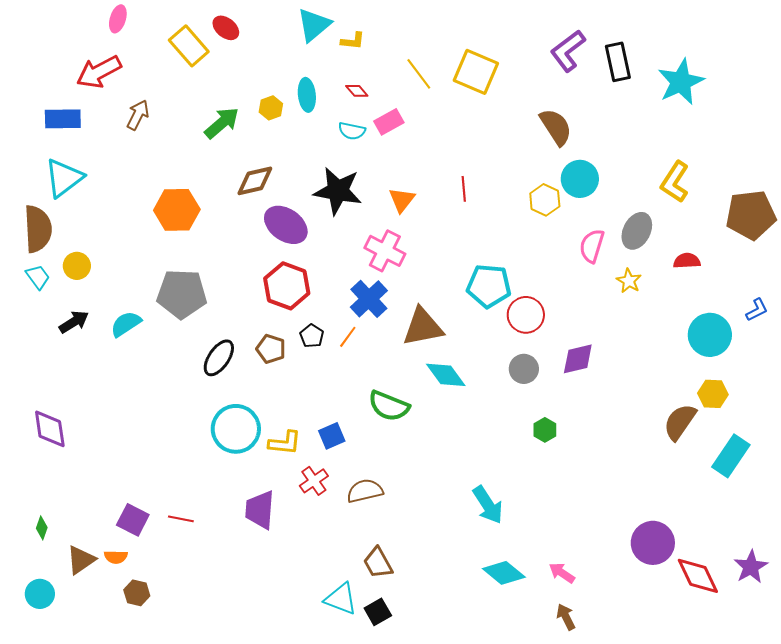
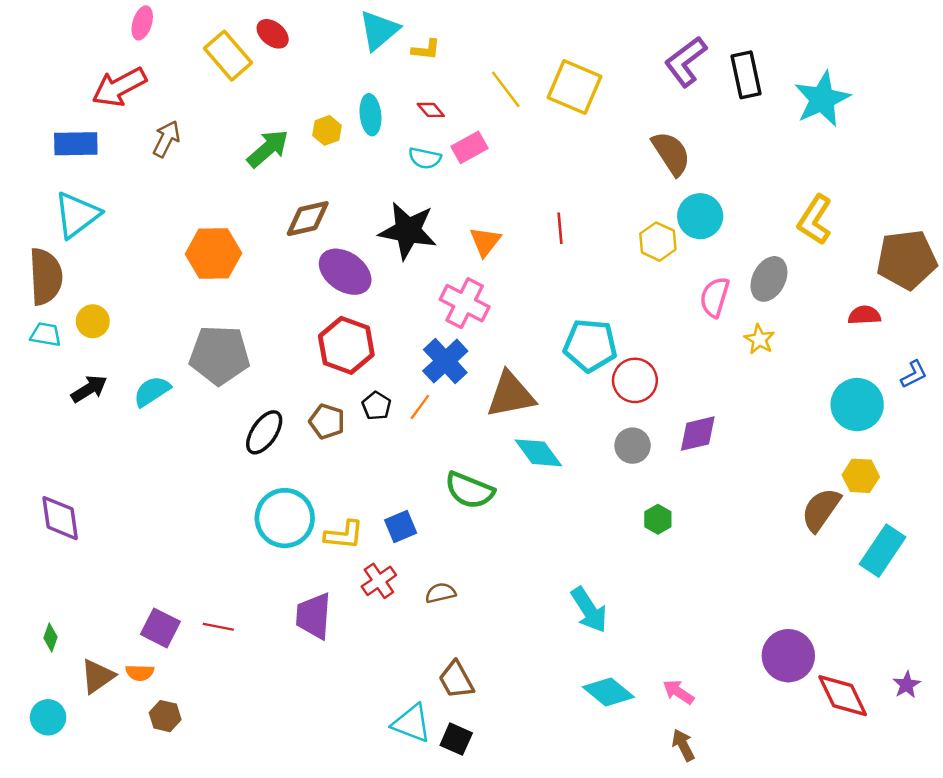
red semicircle: (687, 261) -> (864, 315), moved
cyan trapezoid: (38, 277) -> (46, 335), turned -44
brown semicircle: (365, 491) -> (441, 593), size x0.7
purple star: (751, 567) -> (907, 685), size x0.7
black square: (378, 612) -> (456, 739), turned -36

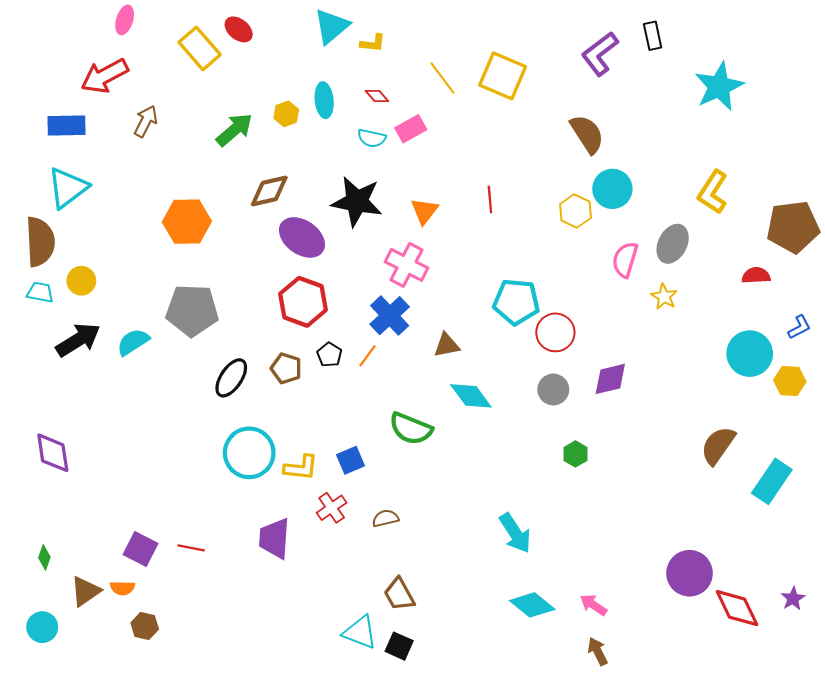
black rectangle: (746, 75) -> (653, 36), moved, size x0.7
black arrow: (89, 389) -> (78, 340), size x1.4
brown triangle: (511, 395) -> (447, 345), size x0.6
yellow hexagon: (861, 476) -> (790, 381), moved

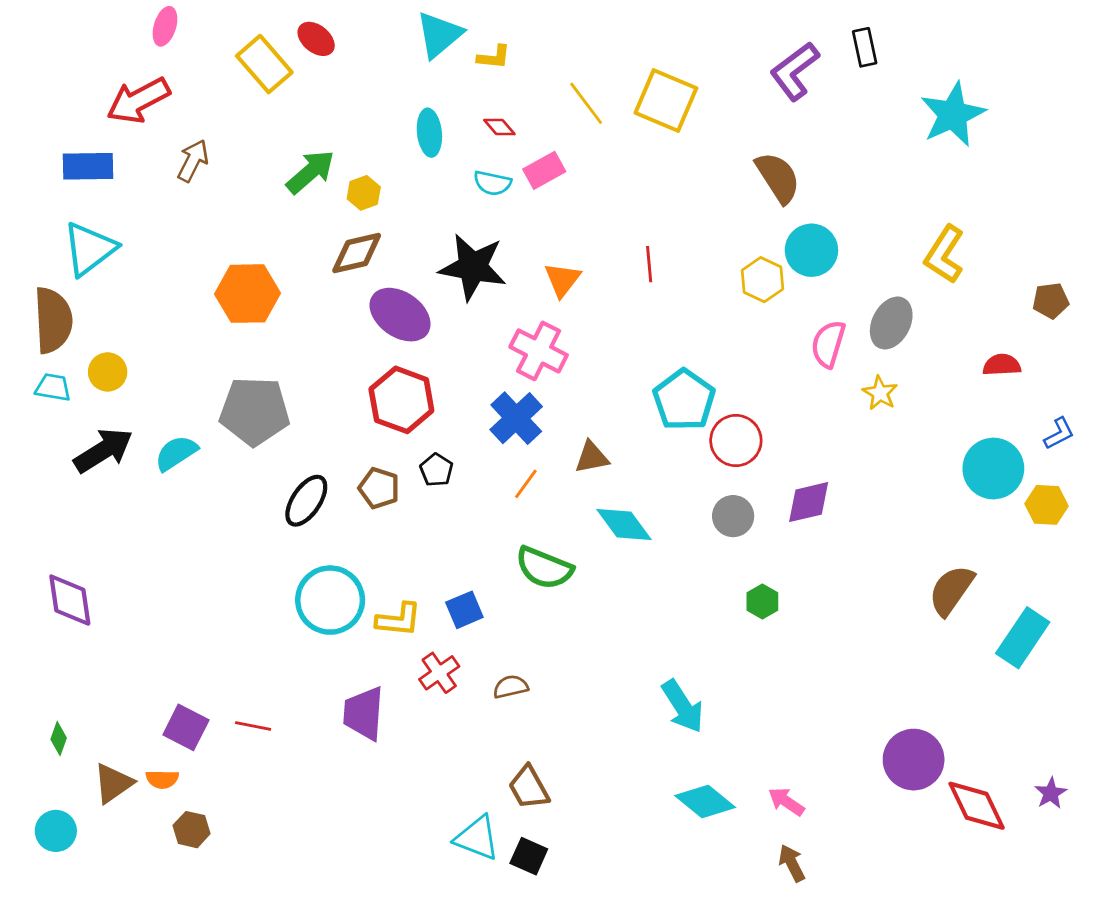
yellow hexagon: (286, 114) -> (364, 193), moved
brown pentagon: (793, 227) -> (1051, 301), size x0.5
cyan pentagon: (516, 302) -> (684, 400), turned 30
orange line: (367, 356) -> (526, 484), moved

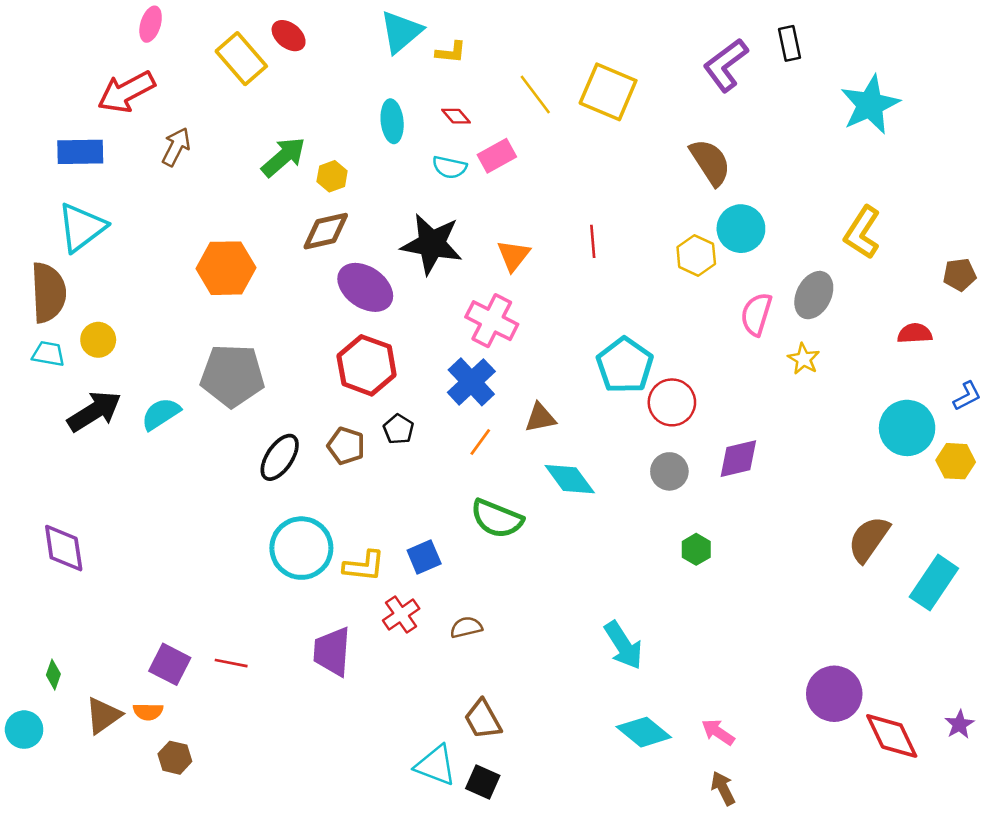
cyan circle: (56, 831) -> (24, 730), moved

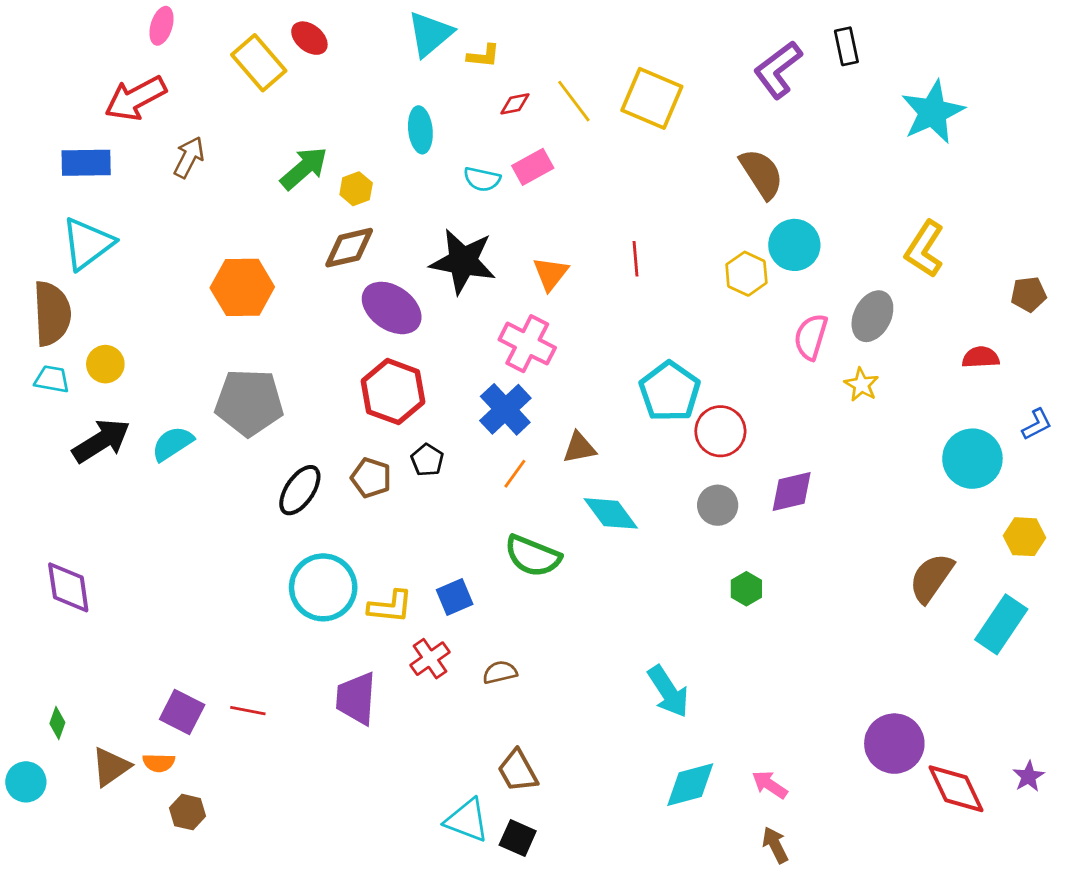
red diamond: (456, 116) -> (515, 104), moved, turned -60
yellow hexagon: (956, 461) -> (1024, 537), moved
cyan diamond: (644, 732) -> (690, 785), turned -54

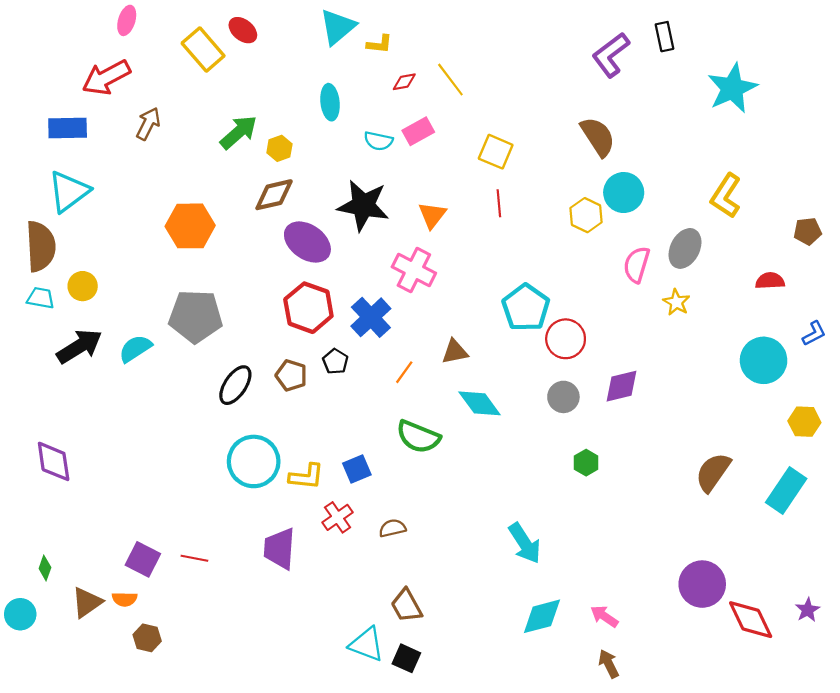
yellow square: (652, 98) -> (496, 152), moved, size x0.7
blue cross: (505, 409) -> (371, 317), moved
brown semicircle: (931, 578) -> (713, 472), moved

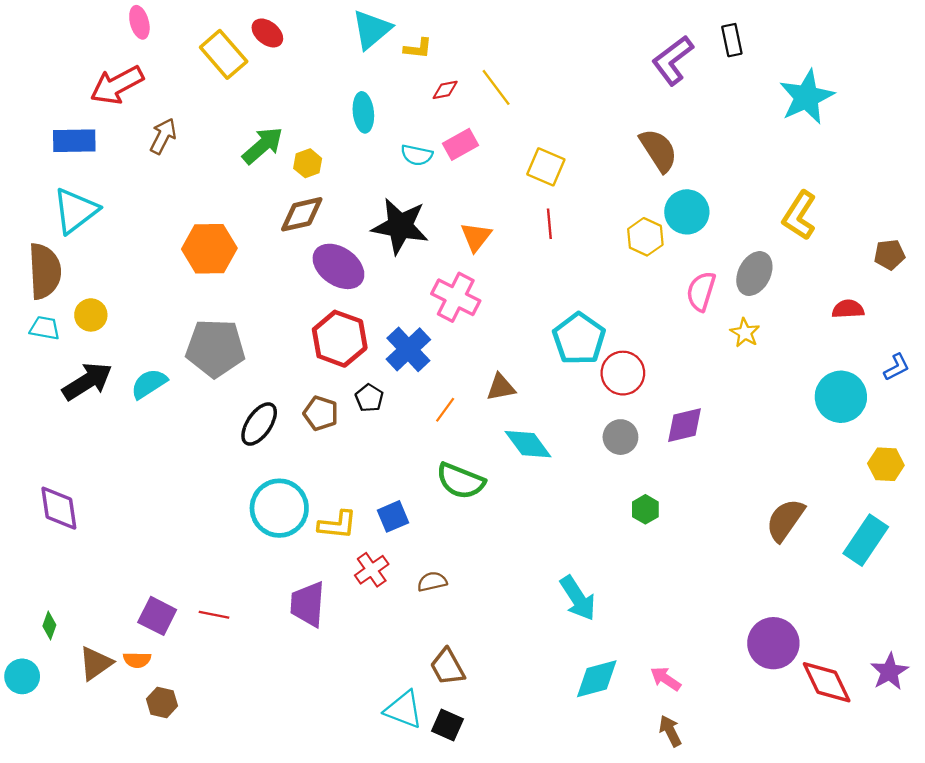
pink ellipse: (127, 20) -> (139, 22), turned -32
purple star: (808, 610) -> (889, 672), size x1.4

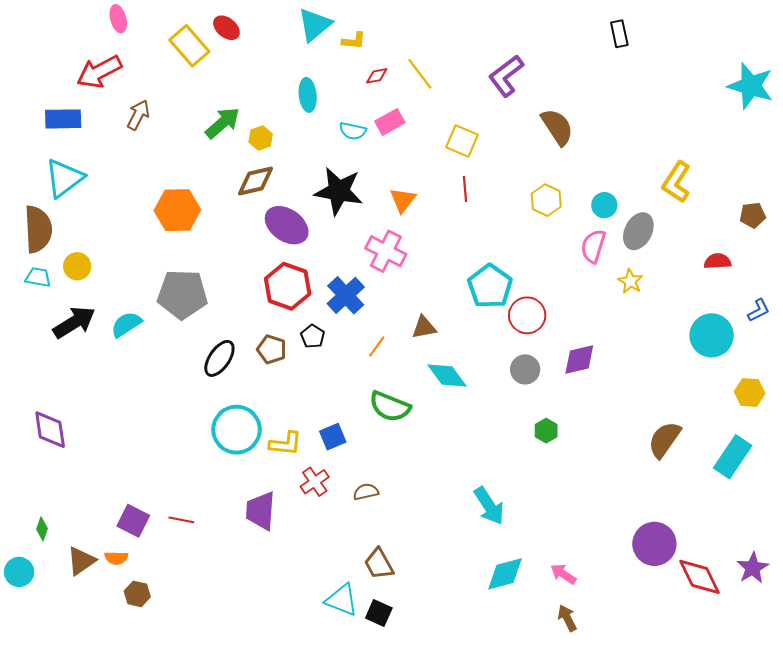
purple L-shape: (673, 60) -> (506, 76), moved
cyan star: (807, 97) -> (751, 86), moved, turned -30
cyan circle: (687, 212) -> (604, 205), moved, size x0.7

